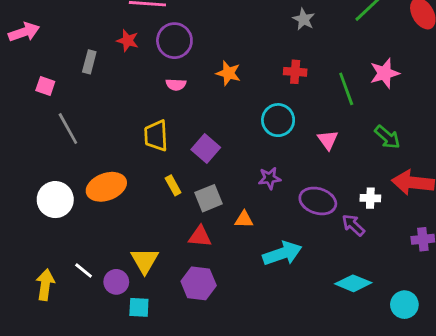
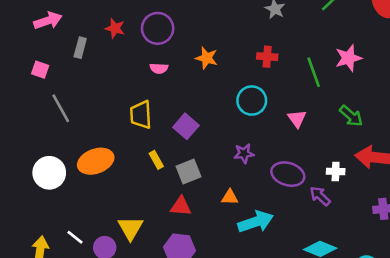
pink arrow: (24, 32) -> (48, 21), moved
orange triangle: (244, 219) -> (230, 197), moved

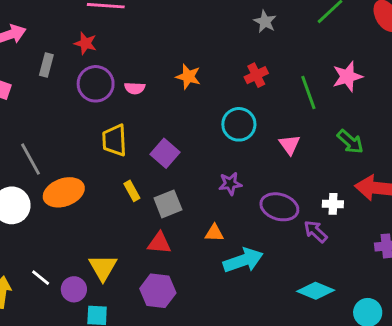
purple circle: (158, 28) -> (96, 84), moved
red cross: (267, 57) -> (256, 75), turned -30
gray line: (61, 108) -> (30, 159), moved

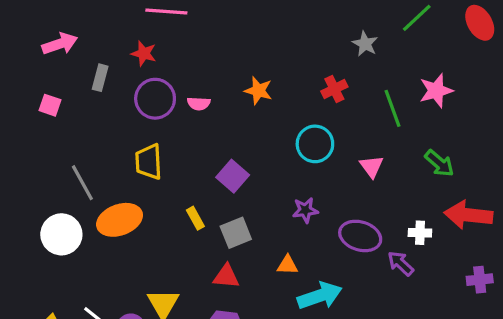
gray star: (265, 22) -> (365, 44), moved
yellow trapezoid: (114, 140) -> (149, 162), moved

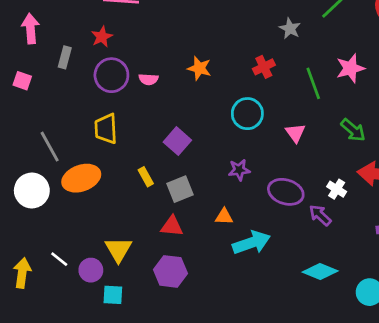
pink arrow: (60, 44) -> (30, 28), turned -76
red star: (144, 53) -> (102, 37), turned 30
white cross: (420, 233) -> (337, 189), turned 30

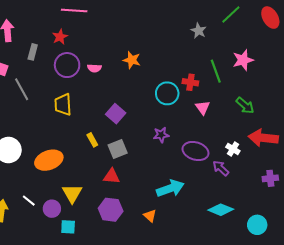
red cross: (264, 67) -> (190, 82), moved, turned 35
gray line: (50, 147) -> (22, 89), moved
orange ellipse: (81, 178) -> (49, 160), moved
orange triangle: (224, 217) -> (150, 216), moved, turned 40

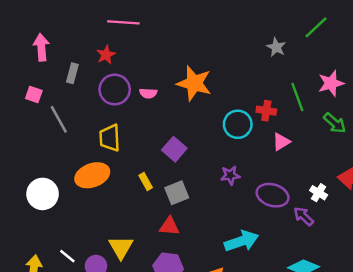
orange star: (132, 60) -> (194, 83), size x1.6
green arrow: (245, 106) -> (335, 123), moved
pink triangle: (203, 108) -> (281, 142), turned 35
orange ellipse: (49, 160) -> (92, 175), moved

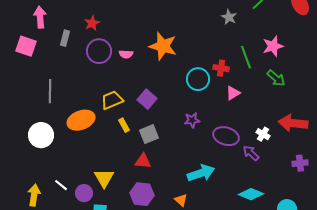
pink square: (34, 94) -> (26, 46), moved, size x1.5
gray line: (59, 119) -> (50, 91), moved, turned 30
yellow trapezoid: (110, 138) -> (112, 100), moved, turned 70

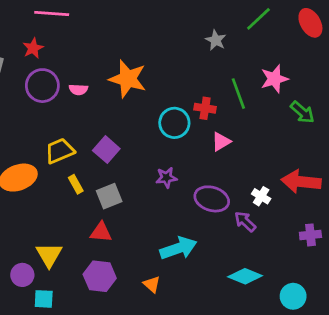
green arrow: (276, 78) -> (302, 112), moved

